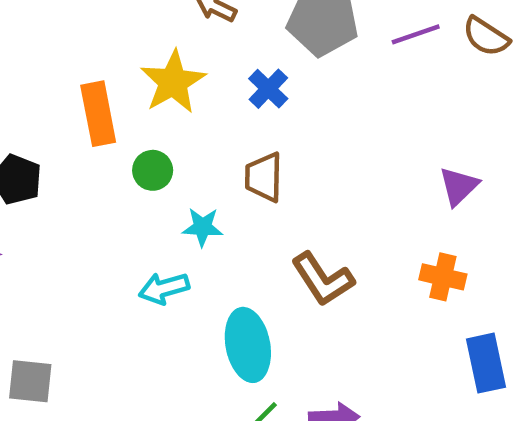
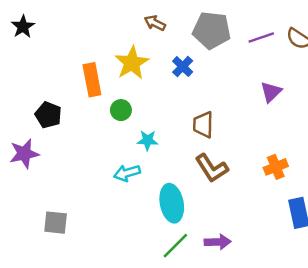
brown trapezoid: (264, 177) -> (203, 125), moved
purple triangle: (459, 186) -> (271, 92), moved
orange cross: (443, 277) -> (276, 167), turned -35

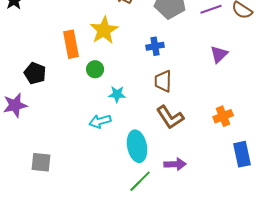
blue cross: (183, 67) -> (155, 46), moved, turned 36
purple arrow: (218, 242) -> (175, 164), moved

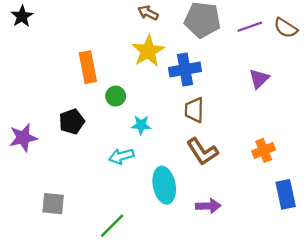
yellow star: (104, 30) -> (148, 51), moved
blue cross: (155, 46) -> (185, 69), size x1.5
black pentagon: (35, 73) -> (72, 122), moved, turned 30
green line: (140, 181) -> (112, 226), moved

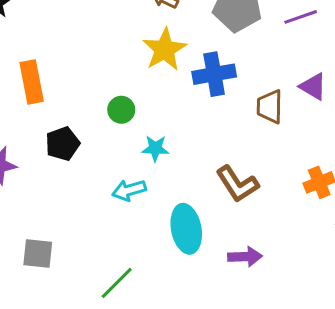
orange rectangle: (88, 67) -> (32, 82), moved
purple triangle: (259, 79) -> (313, 87), turned -45
brown trapezoid: (194, 110) -> (270, 107), moved

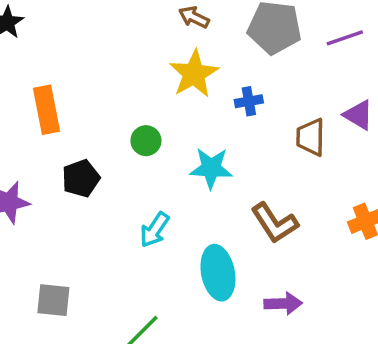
blue cross: (214, 74) -> (249, 101), size x0.6
cyan star: (155, 148) -> (211, 168), moved, size x1.4
cyan arrow: (129, 190) -> (155, 230), turned -40

